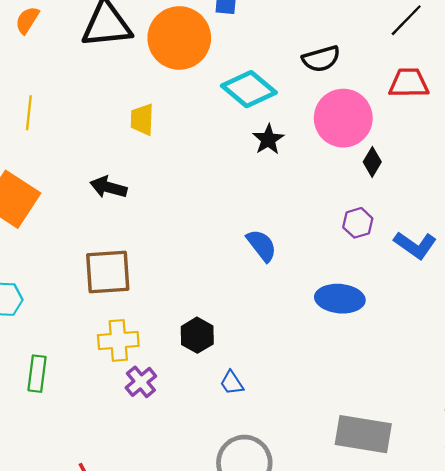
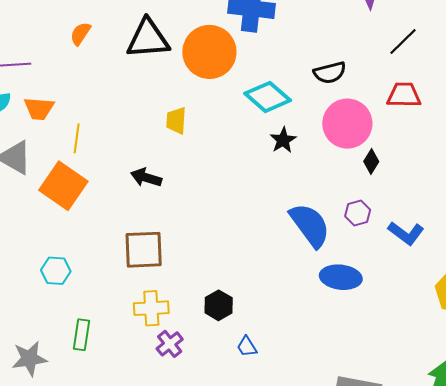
yellow line: (29, 113) -> (77, 138), moved
blue semicircle: (262, 245) -> (310, 225), moved, size x1.6

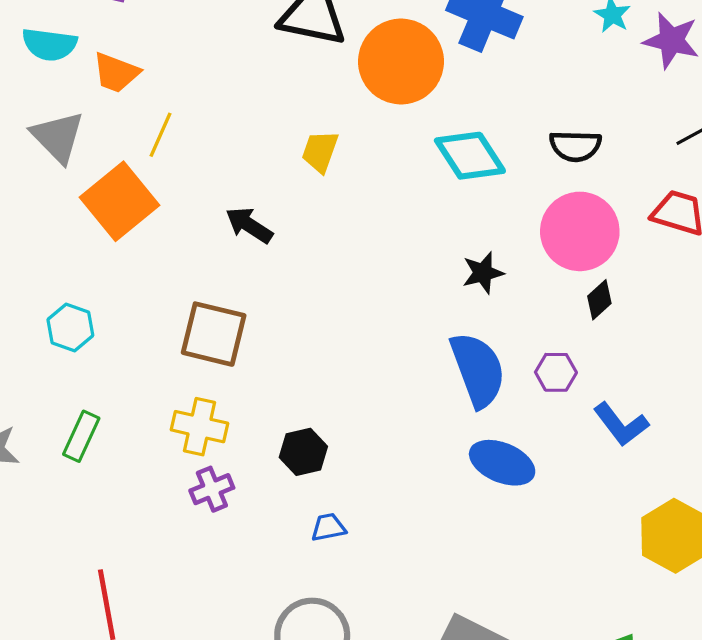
black star: (283, 140) -> (483, 273), moved
blue trapezoid: (247, 347) -> (328, 527), turned 95

